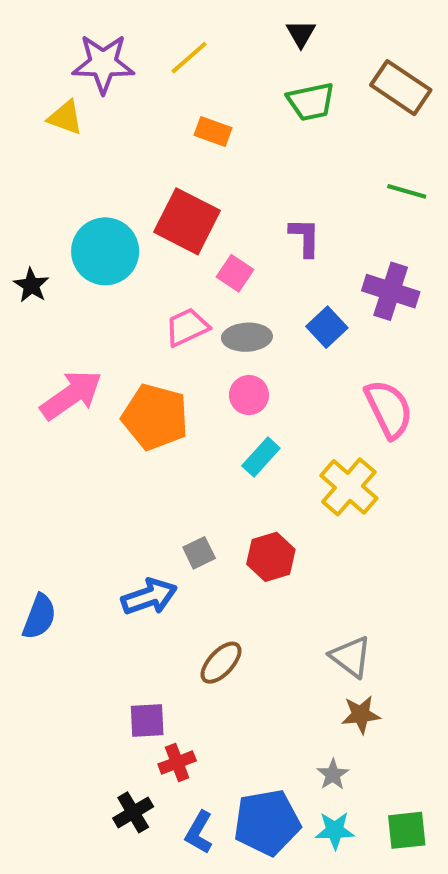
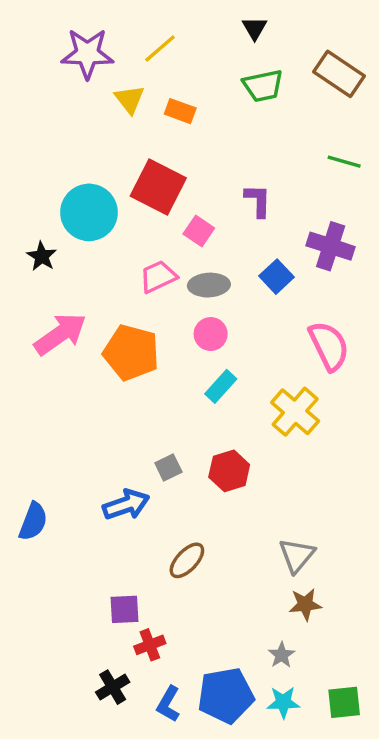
yellow triangle: (65, 118) -> (130, 99), moved, turned 32
black star: (31, 285) -> (42, 256), moved
gray triangle: (351, 657) -> (297, 555), turned 33

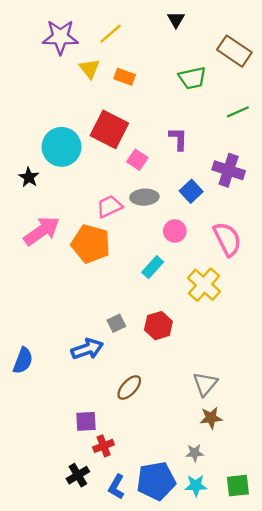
green trapezoid: (263, 86) -> (192, 78), moved
green line: (344, 162) -> (238, 112), turned -40
pink trapezoid: (158, 277) -> (109, 206), moved
pink circle: (211, 334) -> (175, 231), moved
gray star: (282, 655) -> (195, 453), turned 30

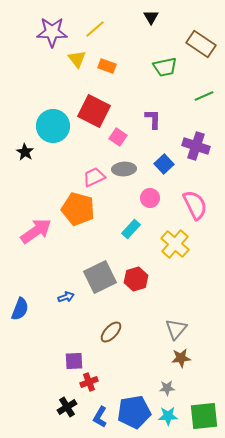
pink arrow: (42, 231) -> (36, 231), moved
gray square: (116, 323) -> (100, 277), size x2.0
blue arrow: (87, 349) -> (66, 297), moved, size x0.6
green square: (238, 486) -> (204, 416), size x1.4

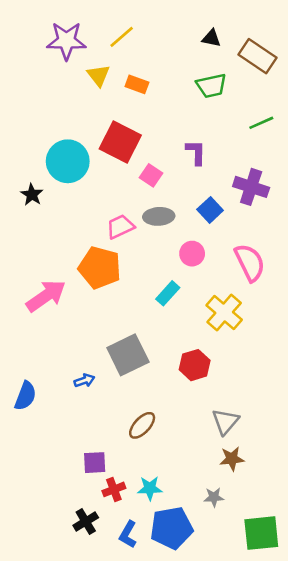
black triangle: (151, 17) -> (211, 38), moved, turned -49
red hexagon: (136, 279) -> (195, 365), moved
cyan star: (168, 416) -> (150, 488), moved

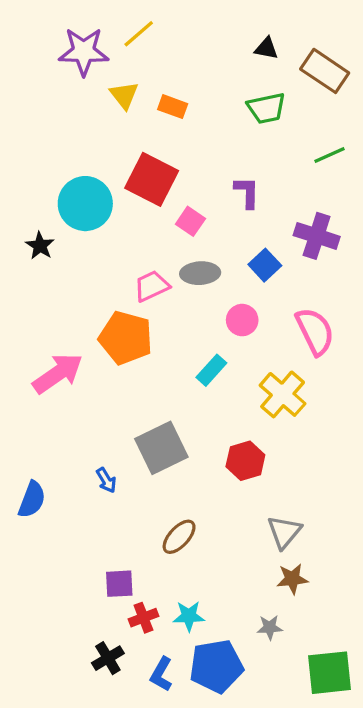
yellow line: (122, 37) -> (139, 34), moved
blue arrow: (84, 380) -> (106, 480), turned 78

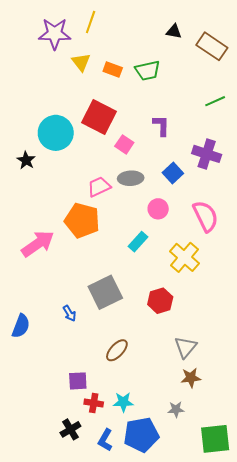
yellow line: (139, 34) -> (91, 22), turned -30
green trapezoid: (266, 108) -> (148, 71), moved
red cross: (143, 618) -> (94, 403), turned 30

